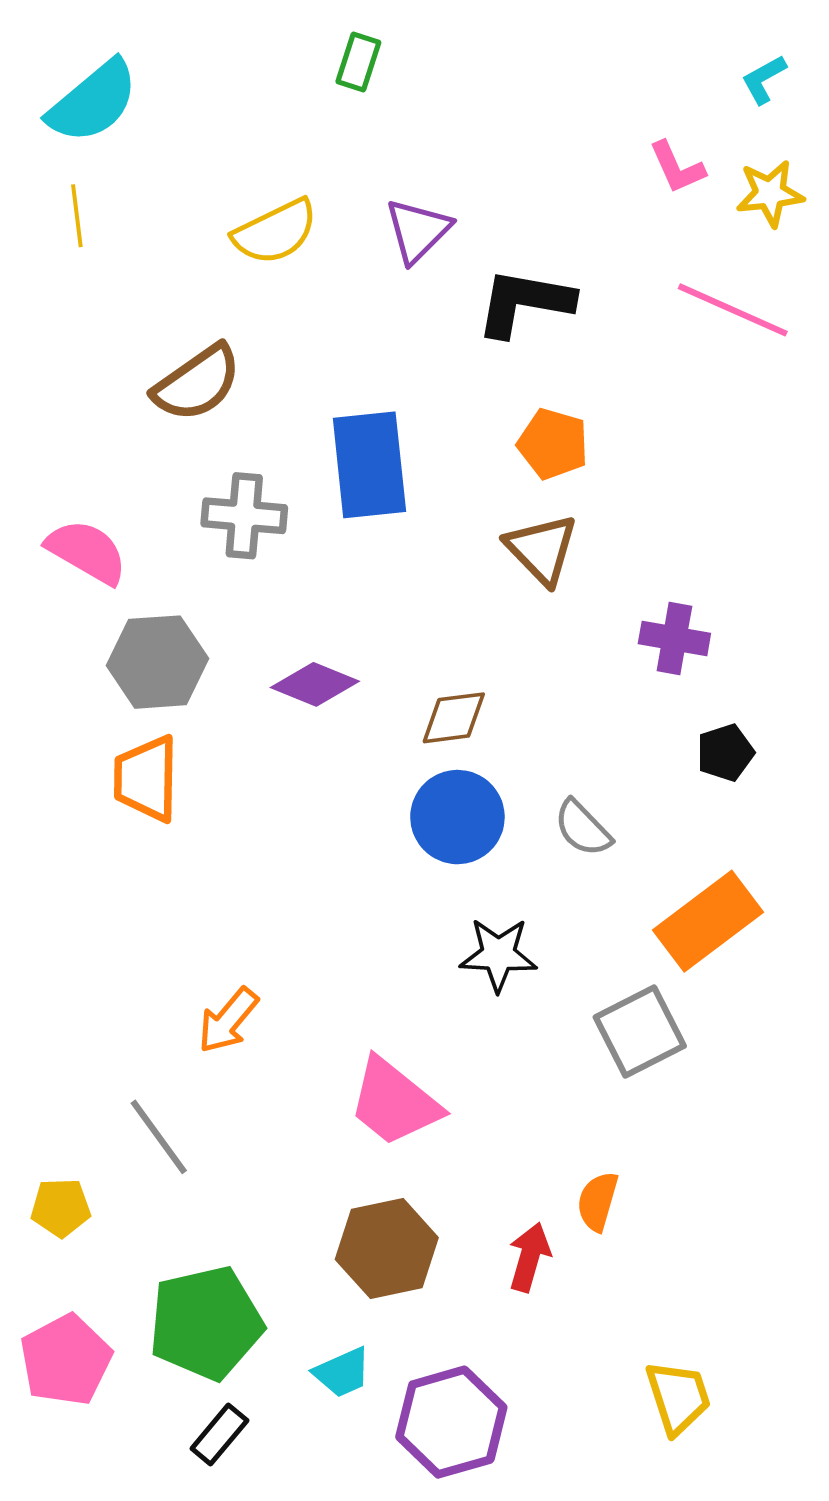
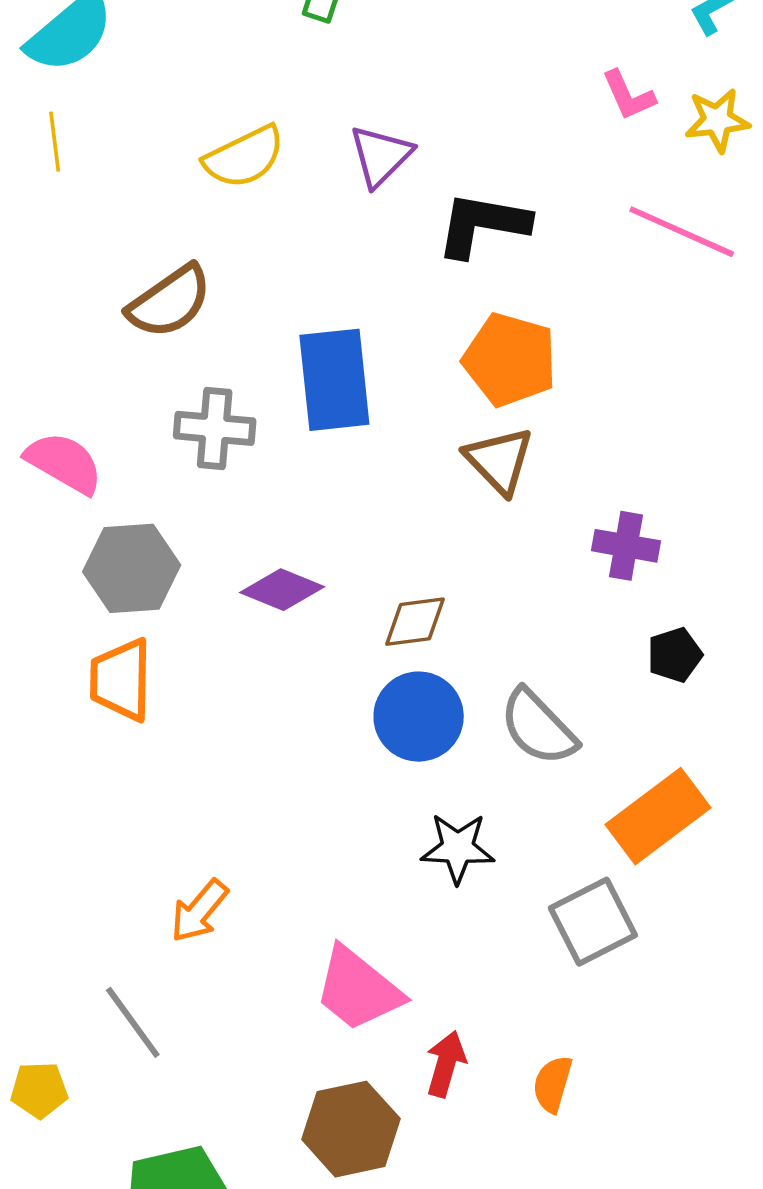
orange pentagon: (553, 444) -> (510, 360), size x1.4
gray semicircle: (583, 828) -> (538, 727), size x1.4
red arrow: (529, 1257) -> (446, 1064), moved

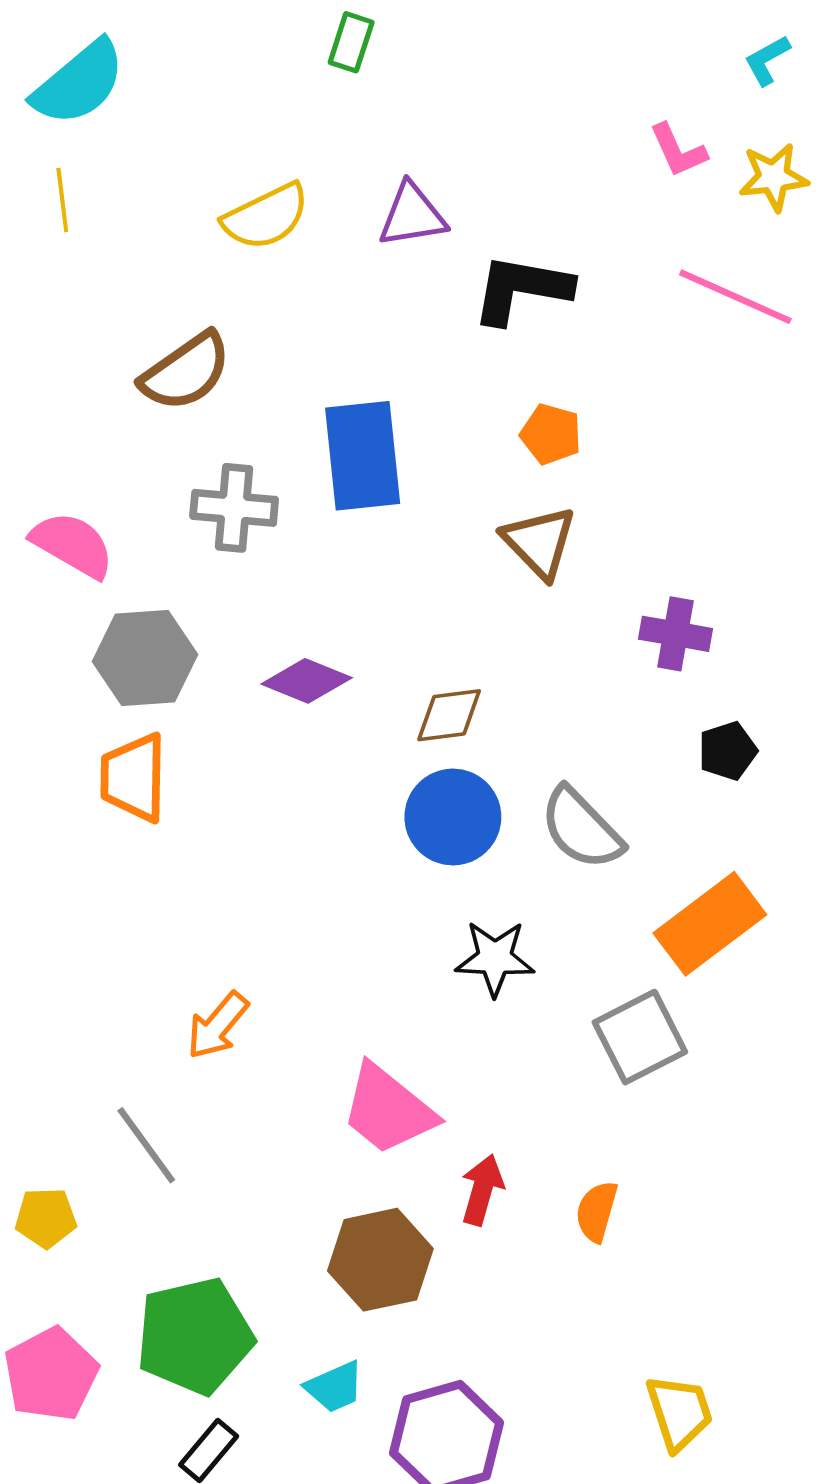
purple triangle: (381, 156) -> (412, 215), turned 36
orange pentagon: (510, 360) -> (551, 434), size x0.6

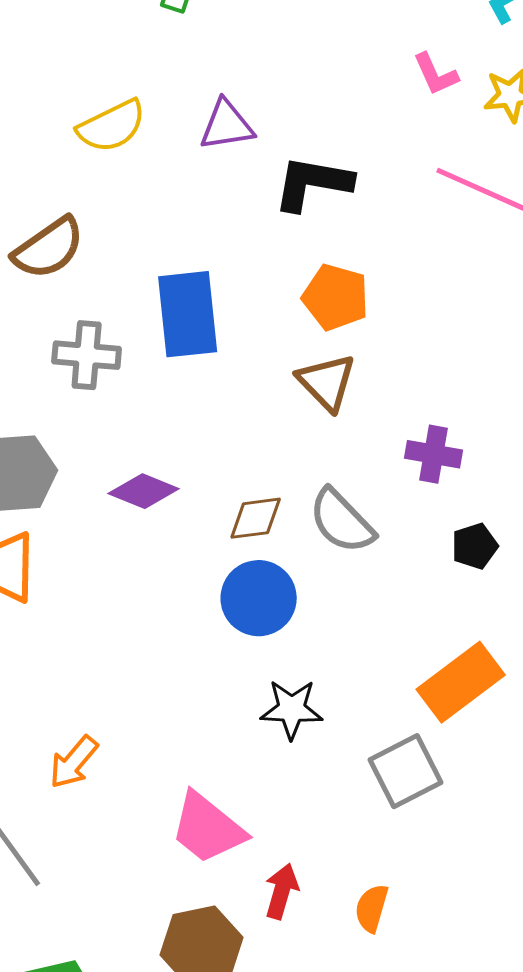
orange pentagon: (551, 434) -> (336, 297), size x1.4
gray semicircle: (581, 828) -> (342, 521), moved

